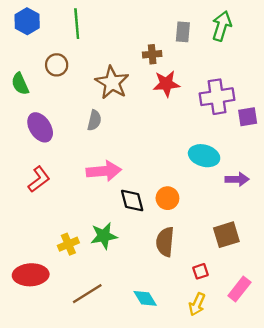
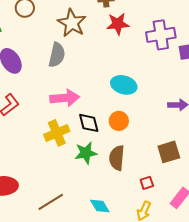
gray semicircle: (94, 120) -> (57, 55), size x1.4
cyan ellipse: (204, 156) -> (124, 85), moved
green star: (104, 236) -> (86, 153), moved
yellow cross: (68, 244) -> (57, 133), moved, size x1.4

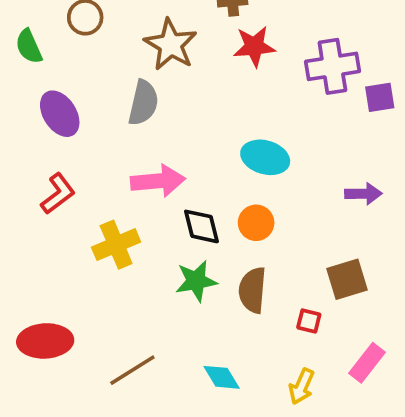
yellow cross: (57, 133) -> (116, 245), moved
red square: (147, 183) -> (309, 321), moved, turned 32

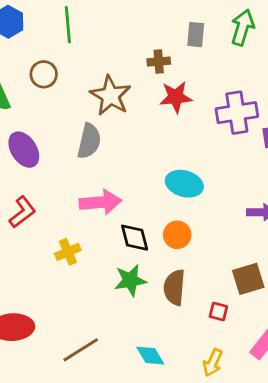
yellow cross: (116, 245) -> (68, 252), size x0.7

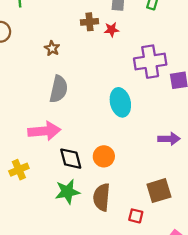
brown star: (110, 96) -> (52, 48), size x0.5
red star: (176, 97) -> (112, 30), moved, size x0.6
gray semicircle: (89, 141) -> (59, 89), moved
cyan ellipse: (184, 184) -> (120, 102), moved, turned 60

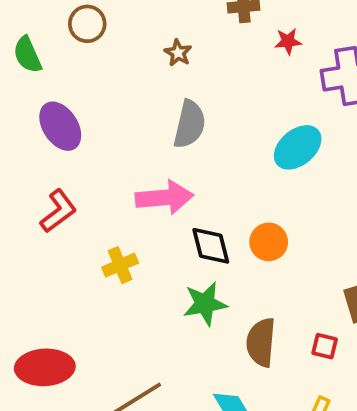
red star: (112, 30) -> (288, 41), moved
cyan ellipse: (120, 102) -> (298, 147), turned 64
brown semicircle: (102, 197) -> (261, 342), moved

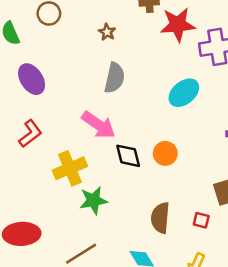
red star: (288, 41) -> (178, 25), size x2.0
pink arrow: (164, 198) -> (98, 125), turned 40
yellow cross: (120, 265) -> (70, 168), size x1.5
green star: (205, 304) -> (93, 200), moved

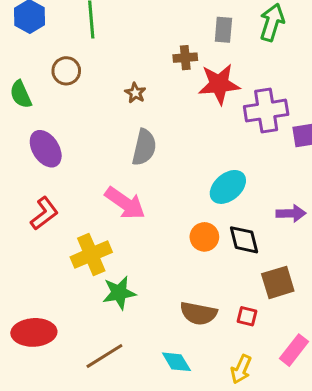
cyan ellipse: (184, 93) -> (228, 187), moved
black diamond: (128, 156) -> (244, 240), moved
brown semicircle: (160, 218) -> (198, 313), turned -84

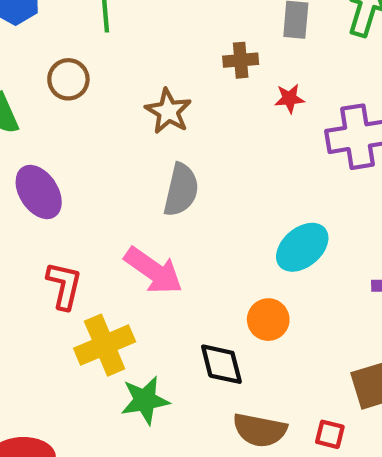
red star: (219, 84) -> (289, 98), size x0.5
brown star: (135, 93) -> (168, 111), size x1.5
red L-shape: (44, 213) -> (64, 286), moved, turned -40
black diamond: (244, 240) -> (221, 364), moved

